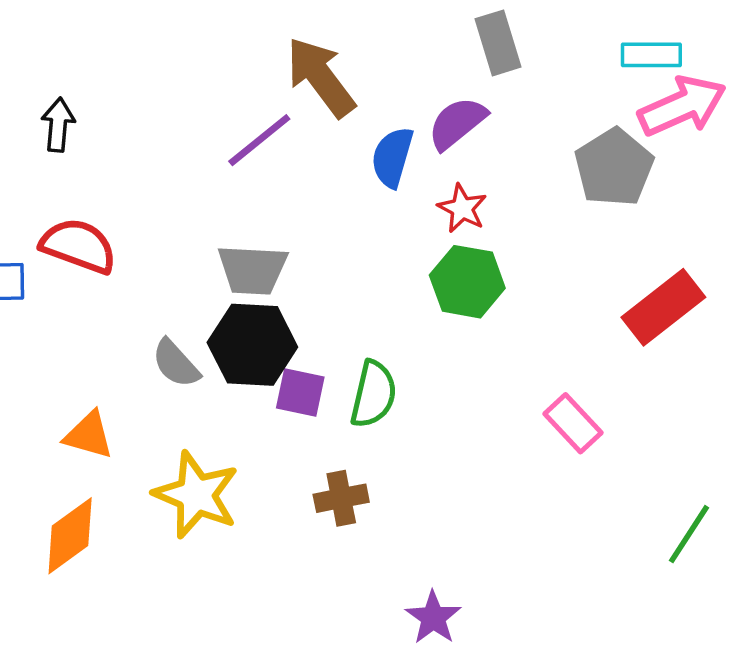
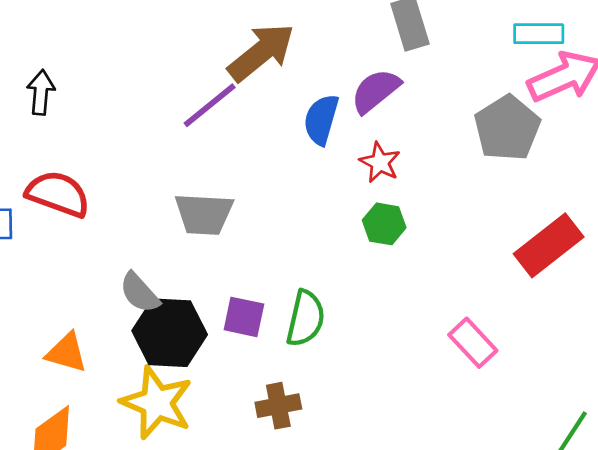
brown arrow: (321, 77) -> (261, 52), turned 88
green hexagon: (467, 282) -> (384, 224), size x0.7
black hexagon: (252, 345) -> (170, 333), moved

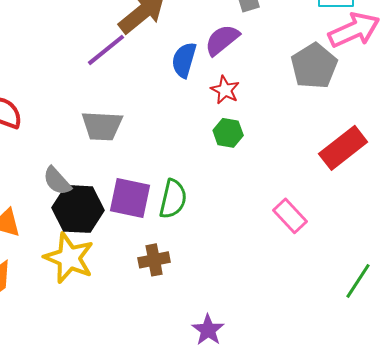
purple square: (244, 317) -> (130, 198), size x1.4

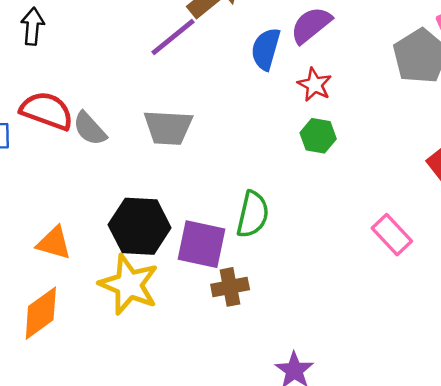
gray semicircle: (57, 181) -> (90, 129), moved
purple square: (130, 198) -> (201, 244), moved

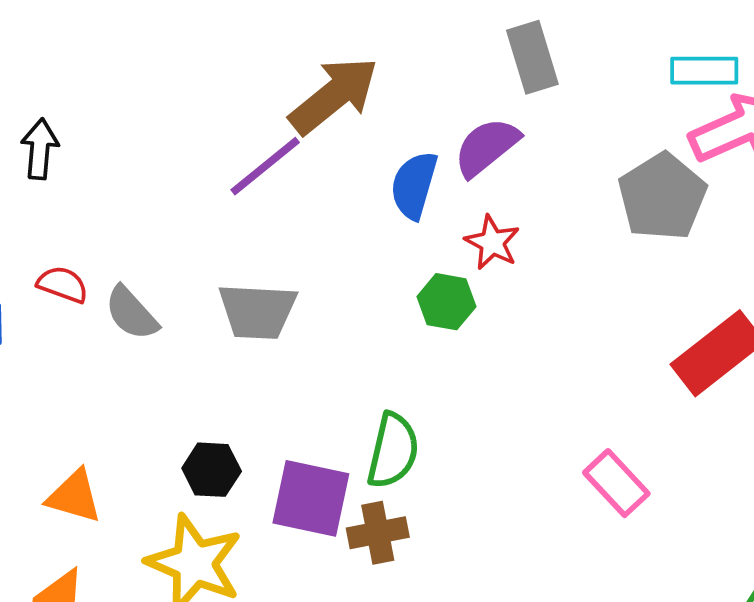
red semicircle: (47, 111) -> (63, 284), size x0.6
green hexagon: (318, 136) -> (446, 302), moved
black hexagon: (140, 226) -> (212, 470), size x0.6
brown cross: (230, 287) -> (378, 533), moved

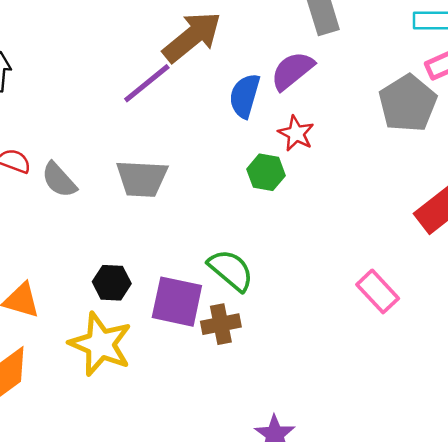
green semicircle: (393, 451) -> (231, 270), turned -63

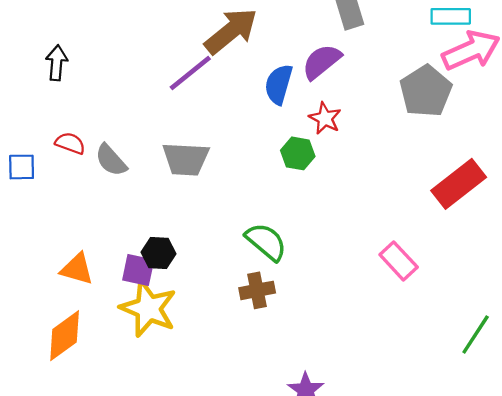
purple square: (177, 302) -> (138, 270), moved, size x0.7

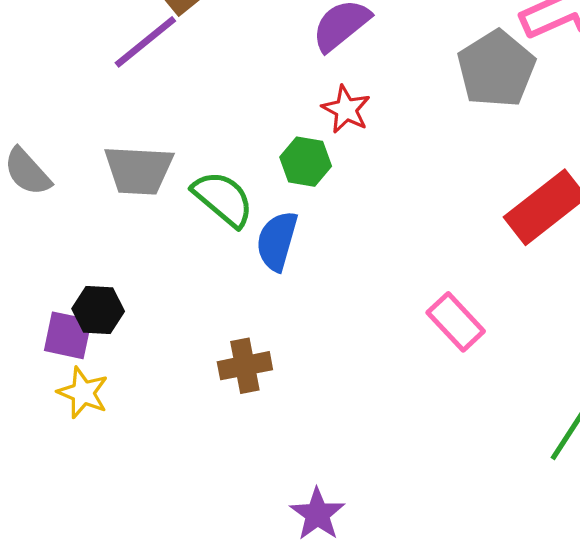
blue semicircle: (279, 84) -> (277, 241), moved
green semicircle: (266, 242) -> (223, 199), moved
yellow star: (148, 309) -> (83, 393), size x0.6

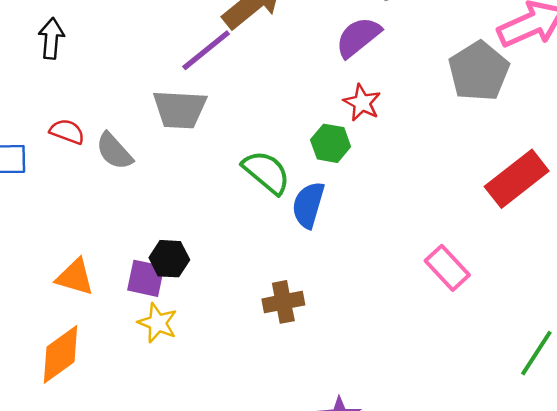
gray trapezoid: (139, 170) -> (180, 109), moved

